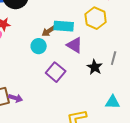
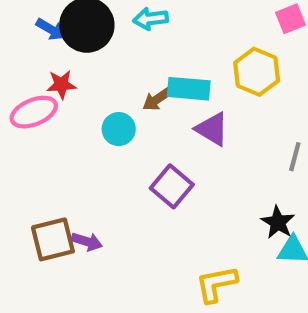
cyan circle: (39, 46) -> (119, 129), moved
black star: (95, 67) -> (278, 222), moved

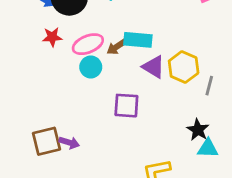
yellow hexagon: (257, 72) -> (184, 67), moved
pink ellipse: (34, 112) -> (88, 44), moved
purple square: (172, 186) -> (126, 106), turned -36

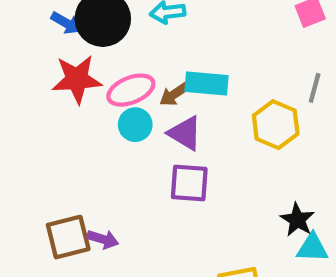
red star: (52, 37) -> (77, 79), size x1.6
purple triangle: (154, 67) -> (185, 133), moved
gray line: (209, 86) -> (315, 88), moved

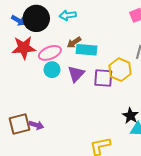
brown arrow: (174, 94) -> (74, 42), moved
purple triangle: (185, 133) -> (76, 74), turned 42
purple square: (189, 183) -> (103, 78), moved

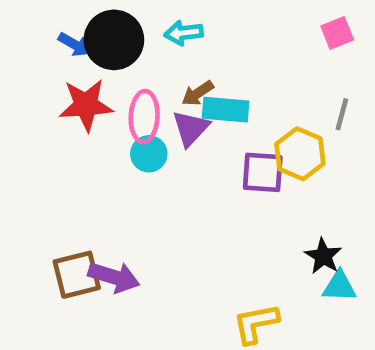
pink ellipse: (50, 53) -> (144, 117), turned -65
purple triangle: (76, 74) -> (191, 128), moved
purple arrow: (36, 125) -> (114, 277), size x1.5

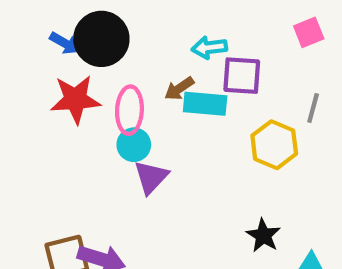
cyan arrow: (184, 33) -> (209, 48), moved
purple triangle: (191, 128) -> (151, 177), moved
purple square: (263, 172) -> (242, 76), moved
black star: (323, 256) -> (263, 235), moved

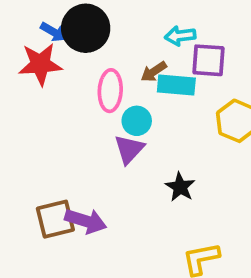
red star: (75, 99) -> (40, 64), moved
cyan circle: (134, 145) -> (137, 121), moved
black star: (263, 235) -> (180, 187), moved

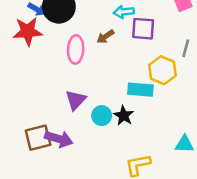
cyan rectangle: (176, 85) -> (140, 90), moved
cyan circle: (137, 121) -> (102, 116), moved
purple triangle: (129, 149) -> (76, 100), moved

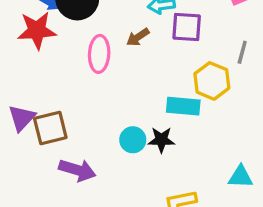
purple triangle: (76, 100) -> (22, 118), moved
black star: (124, 116) -> (161, 140), turned -30
brown square: (38, 138) -> (50, 128), moved

